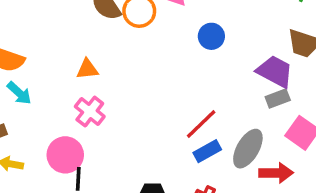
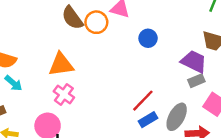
orange triangle: (87, 69) -> (61, 65), size x1.6

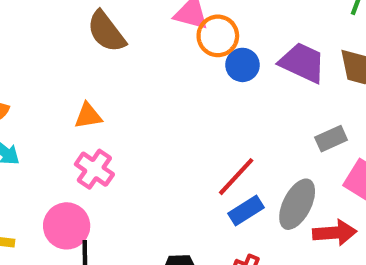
orange circle: (96, 22) -> (218, 36), moved
purple trapezoid: (194, 62) -> (302, 63), moved
orange triangle: (61, 65) -> (88, 116), size x0.6

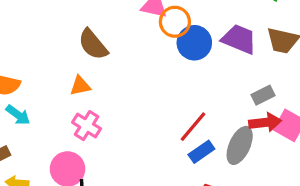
brown semicircle: (106, 32) -> (93, 44), moved
blue circle: (243, 65) -> (194, 43), size x1.4
red arrow: (335, 233) -> (265, 122), moved

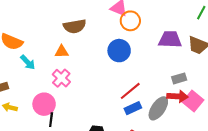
purple trapezoid: (239, 39) -> (170, 39), turned -30
blue circle: (194, 43) -> (119, 51), moved
brown semicircle: (93, 44) -> (75, 26), turned -70
cyan arrow: (18, 115) -> (28, 62), moved

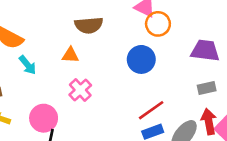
pink cross: (61, 78) -> (80, 90), moved
gray rectangle: (179, 78) -> (207, 88), moved
red arrow: (178, 96) -> (209, 121), turned -108

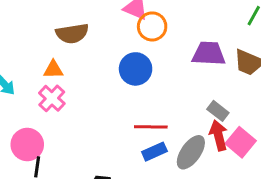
gray rectangle: (207, 88) -> (218, 111), moved, turned 54
pink cross: (80, 90) -> (52, 98), moved
red line: (151, 110) -> (151, 127), turned 40

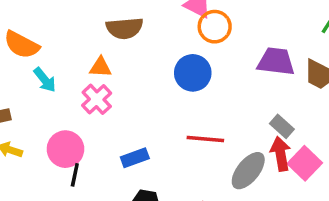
blue rectangle: (154, 152) -> (135, 158), moved

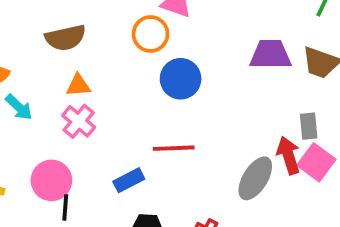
orange circle: (215, 27) -> (151, 34), moved
brown semicircle: (125, 28) -> (65, 38), moved
gray rectangle: (282, 126) -> (309, 126), moved, turned 50
red line: (205, 139) -> (174, 148), moved

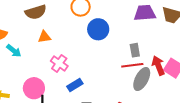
pink cross: (79, 121) -> (59, 63), moved
gray rectangle: (309, 126) -> (135, 50), moved
red line: (174, 148) -> (132, 65), moved

